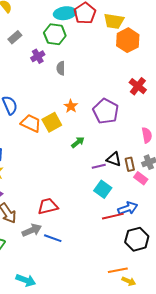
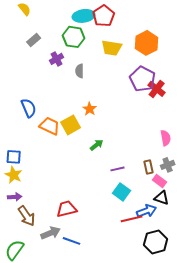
yellow trapezoid: (114, 21) -> (112, 48), moved
purple pentagon: (106, 111) -> (143, 79), moved
black triangle: (114, 159) -> (162, 198), moved

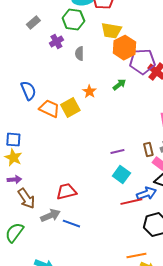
orange hexagon: (147, 43) -> (124, 48), moved
purple pentagon: (143, 79) -> (142, 62), turned -30
green arrow: (97, 145) -> (119, 85), moved

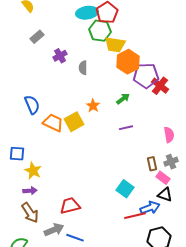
green hexagon: (73, 20) -> (100, 31), moved
purple line: (117, 152) -> (126, 128), moved
yellow star: (13, 158) -> (33, 171), moved
purple arrow: (14, 180) -> (30, 191), moved

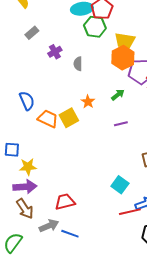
yellow trapezoid: (115, 45) -> (125, 41), moved
yellow star: (33, 171) -> (28, 167), turned -30
purple arrow: (30, 191) -> (25, 187), size x1.6

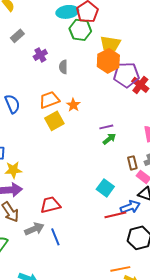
green arrow: (118, 95) -> (109, 139), moved
orange trapezoid: (48, 119) -> (49, 100), moved, turned -45
blue line: (70, 234) -> (55, 237), turned 48

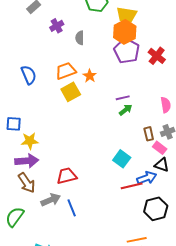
purple pentagon: (126, 75) -> (127, 51), moved, turned 30

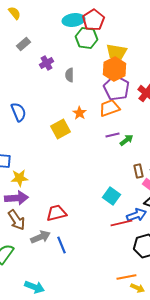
orange trapezoid: (66, 71) -> (109, 108), moved
green arrow: (126, 110) -> (126, 140), moved

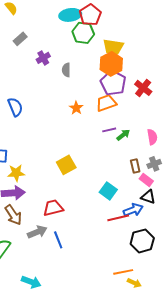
yellow square: (60, 129) -> (66, 165), moved

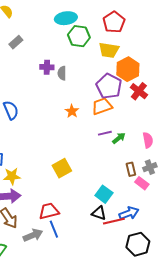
red pentagon: (90, 15) -> (114, 22), moved
purple cross: (43, 58) -> (47, 67), moved, turned 32
orange hexagon: (111, 64) -> (128, 69), moved
black triangle: (148, 197) -> (99, 213), moved
blue line: (58, 240) -> (54, 229), moved

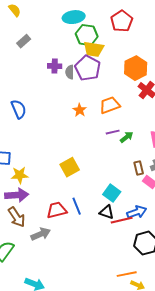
yellow trapezoid: (109, 50) -> (94, 49), moved
purple pentagon: (109, 86) -> (88, 68), moved
blue line: (54, 229) -> (77, 206), moved

